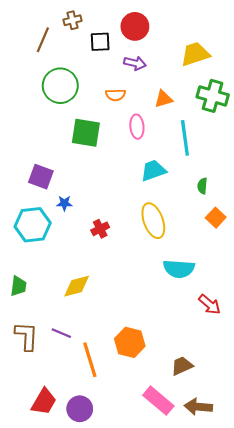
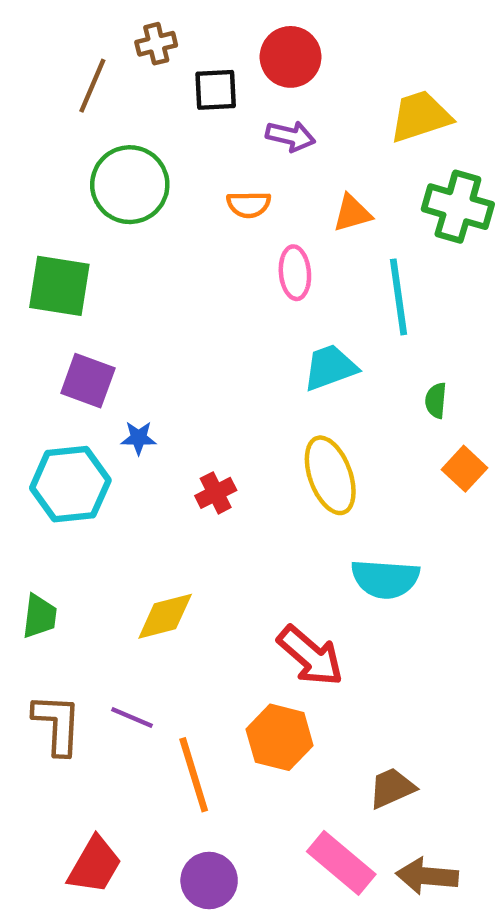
green square: (86, 133) -> (59, 286), moved
red arrow: (210, 304) -> (310, 656), moved, size x1.4
purple circle: (80, 409) -> (209, 881), moved

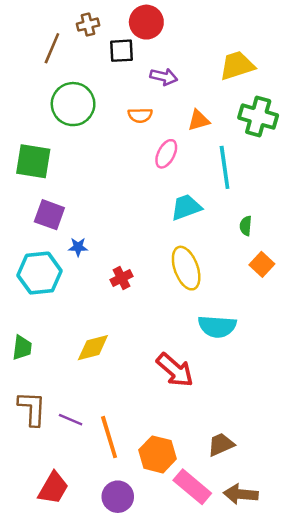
red circle: (291, 57) -> (146, 22), moved
pink ellipse: (295, 273) -> (166, 154), turned 32
purple line: (132, 718) -> (71, 420), moved
orange hexagon: (280, 737) -> (158, 454), moved

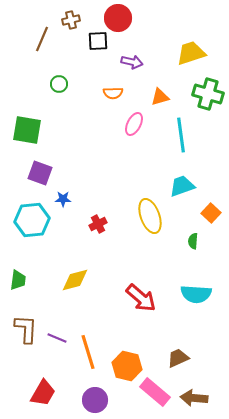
green circle: (73, 104) -> (59, 84), size x0.5
cyan trapezoid: (186, 207) -> (182, 186), moved
green semicircle: (246, 226) -> (193, 241), moved
cyan semicircle: (217, 326) -> (196, 294), moved

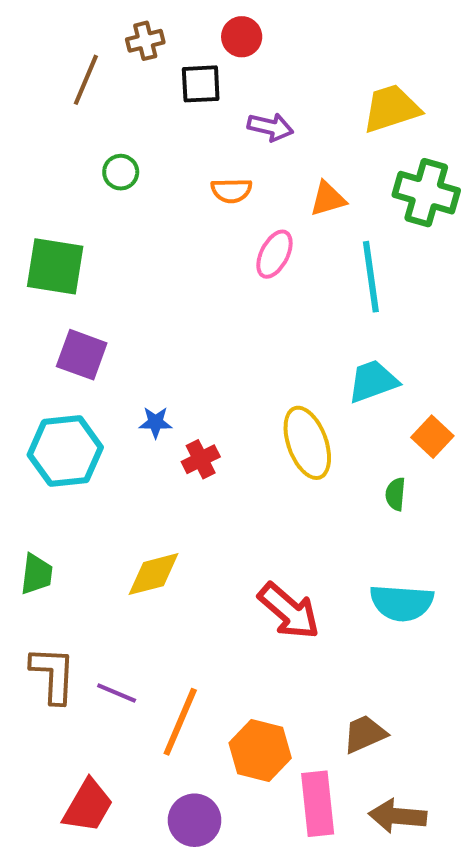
red circle: (118, 18) -> (242, 37), size x0.7
blue star: (63, 199) -> (156, 422), moved
orange line: (88, 352) -> (180, 722), turned 40
pink rectangle: (155, 392) -> (318, 804), turned 44

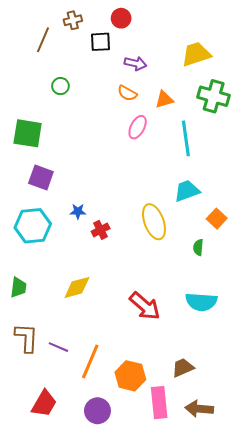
orange semicircle: (231, 191) -> (127, 93), moved, turned 30

